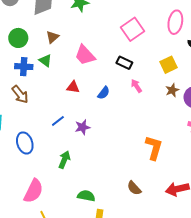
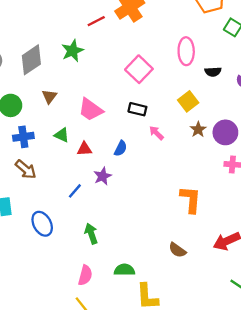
green triangle: (45, 61) -> (62, 135), moved
purple star: (82, 127) -> (103, 176), moved
green arrow: (64, 160) -> (91, 234), turned -30
pink semicircle: (33, 191) -> (85, 275), moved, size x0.7

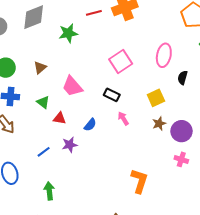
gray diamond: (31, 60) -> (34, 17), moved
black semicircle: (213, 72) -> (183, 78), turned 96

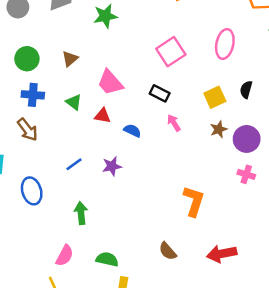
black semicircle: (183, 78) -> (246, 90), moved
red triangle: (60, 118) -> (103, 116), moved
blue semicircle: (90, 125) -> (132, 131), turned -104
purple star: (70, 145) -> (112, 166), moved

